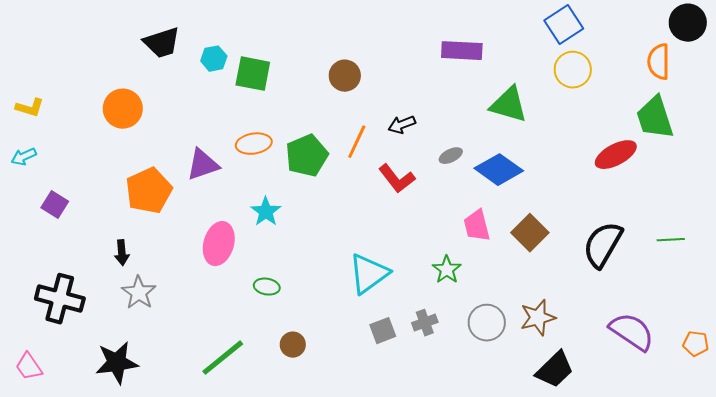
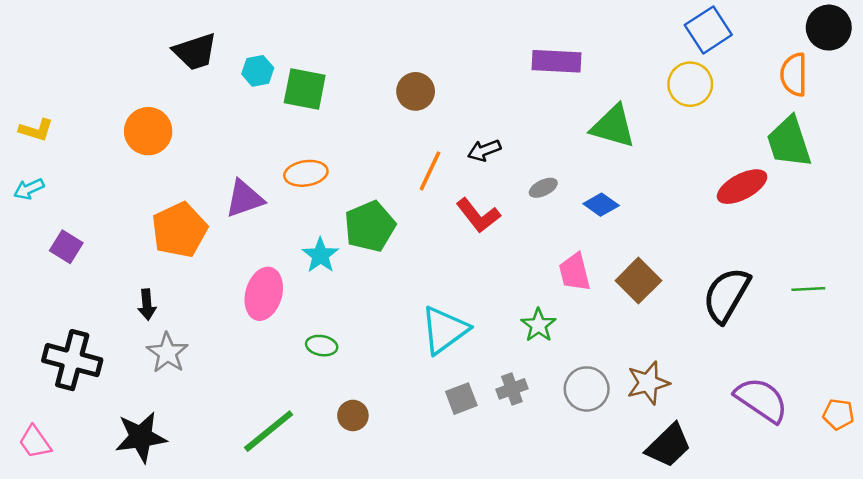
blue square: (564, 25) -> (708, 30), moved
green pentagon: (307, 156) -> (370, 226), moved
blue diamond: (499, 170) -> (601, 205), size x0.6

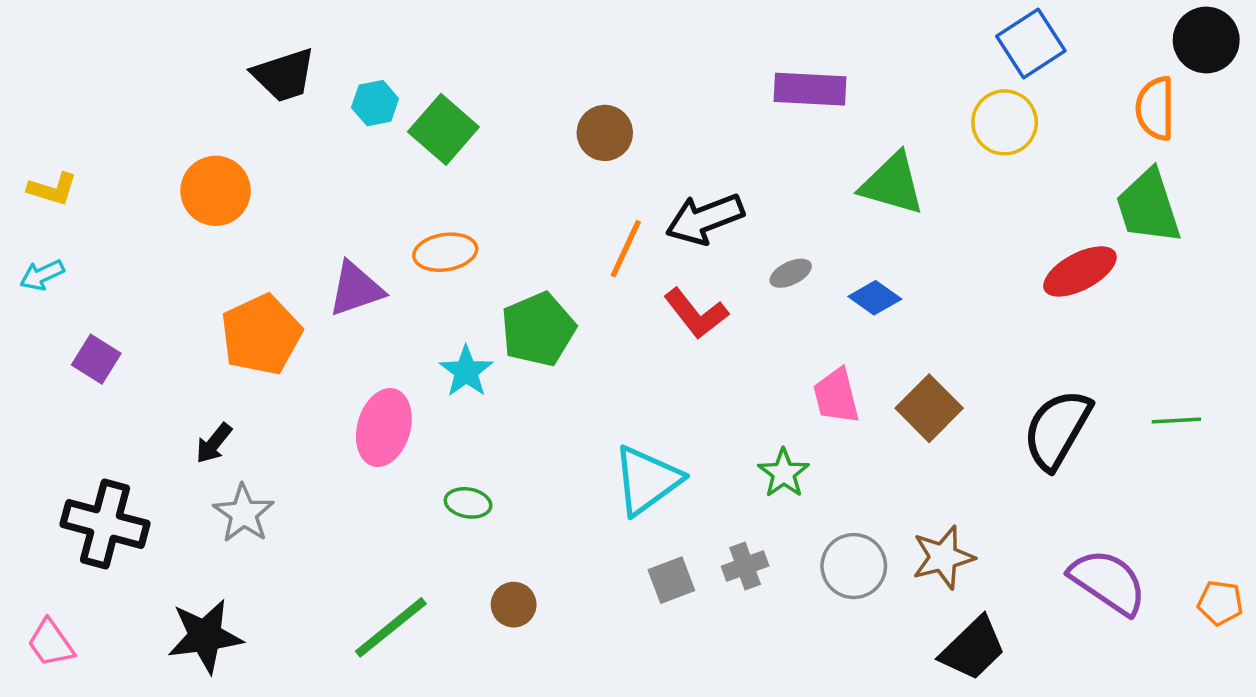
green square: (305, 89) -> (443, 129), turned 30
black arrow: (484, 150) -> (705, 219), size x1.6
black arrow: (147, 305) -> (214, 443), turned 44

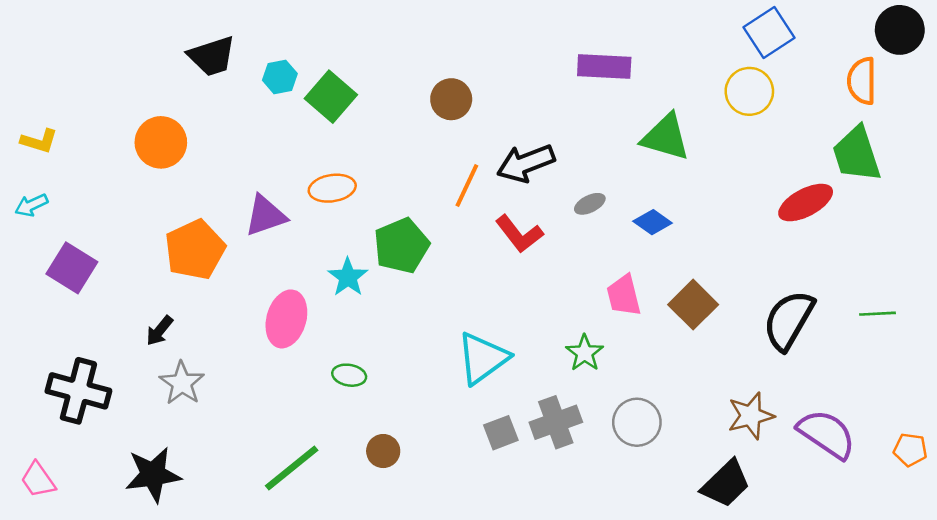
purple square: (96, 359) -> (72, 268), size x1.4
brown star: (943, 557) -> (751, 416), moved
gray cross: (745, 566) -> (556, 422), size x1.5

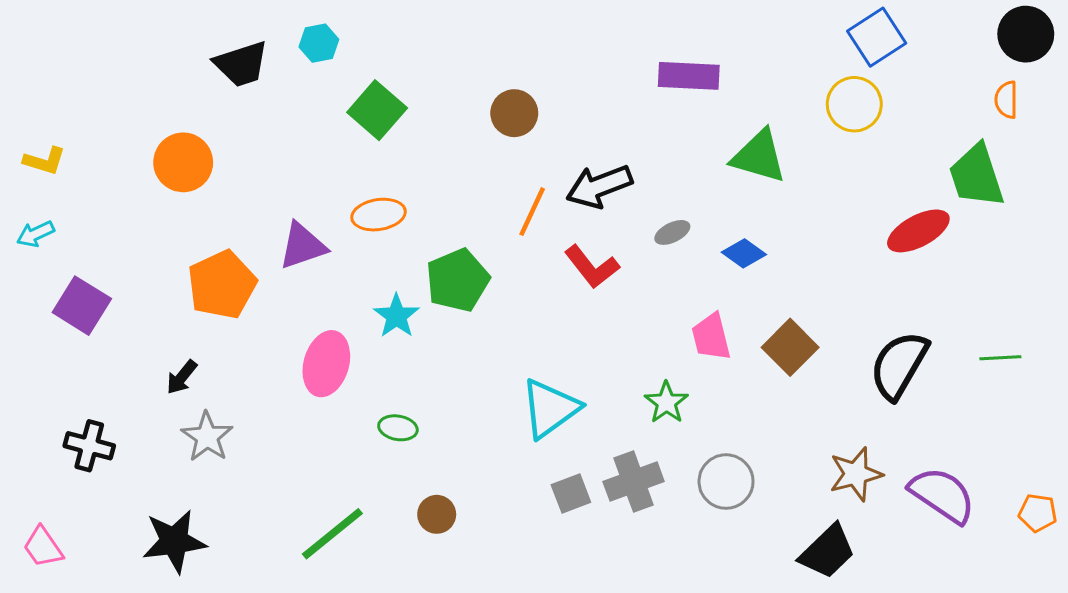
cyan hexagon: (280, 77) -> (319, 43), moved
orange semicircle: (862, 81) -> (1006, 100), moved, size x0.7
black cross: (78, 391) -> (89, 446), size x0.7

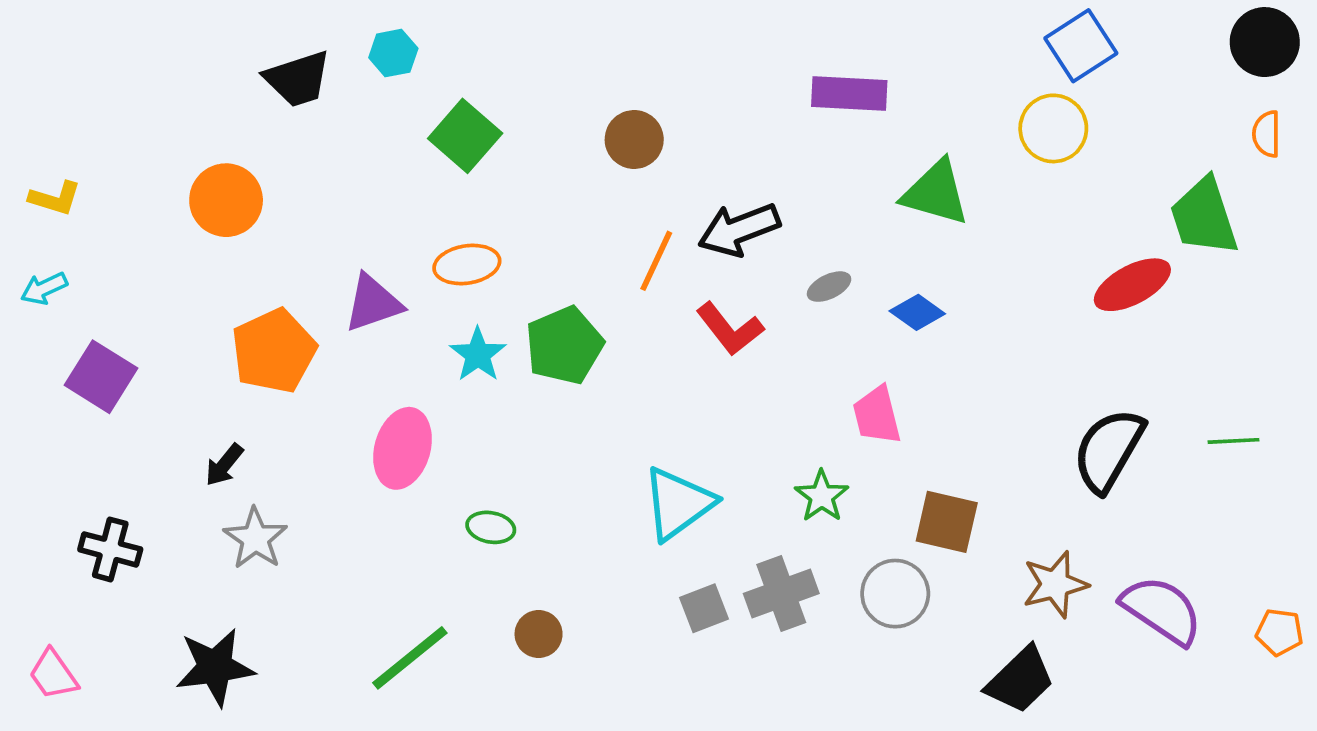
orange semicircle: (1006, 100) -> (1267, 134), moved
cyan star: (396, 316) -> (478, 355), moved
brown square: (790, 347) -> (947, 522), moved, turned -32

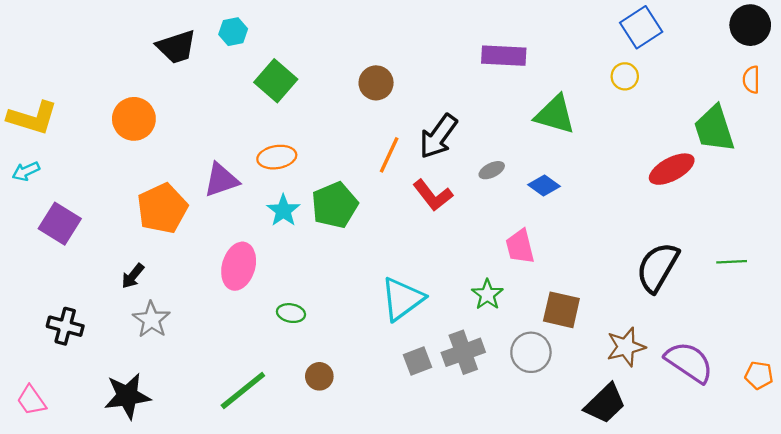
yellow circle: (1053, 128) -> (625, 76), size x0.7
yellow L-shape: (55, 198) -> (32, 118), size x1.6
black arrow: (739, 230) -> (438, 136), turned -33

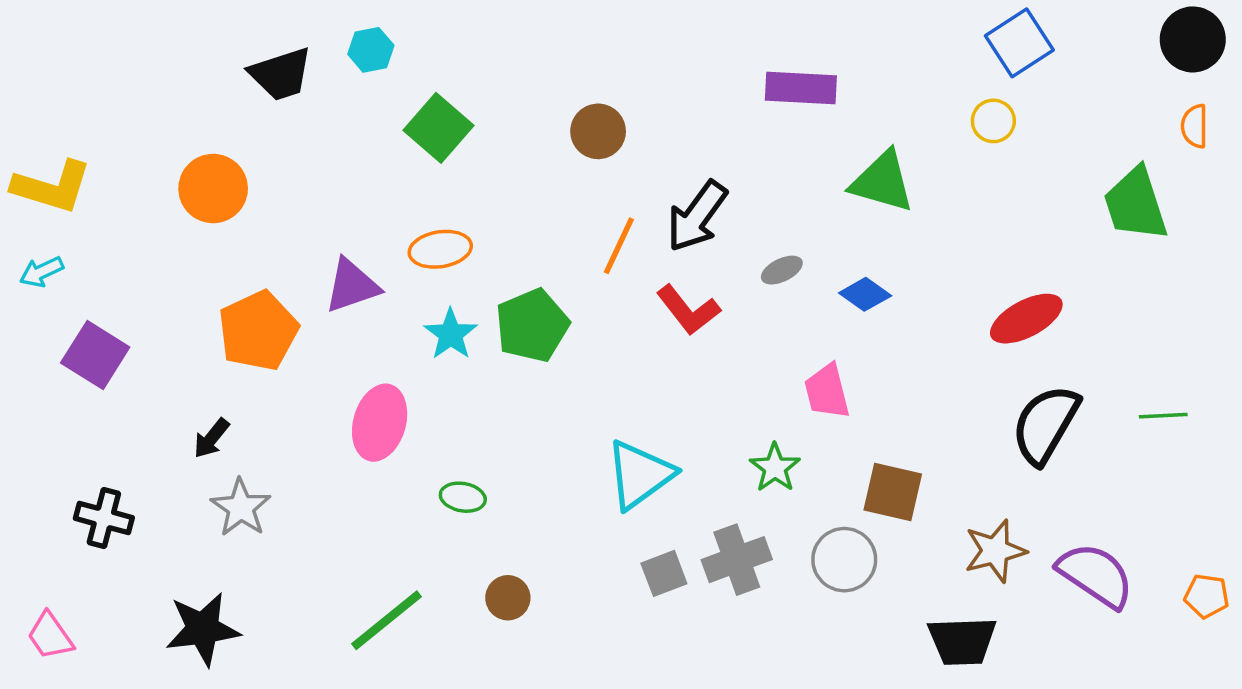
red ellipse: (672, 169) -> (1026, 319), moved
black trapezoid: (605, 404) -> (962, 641), turned 42

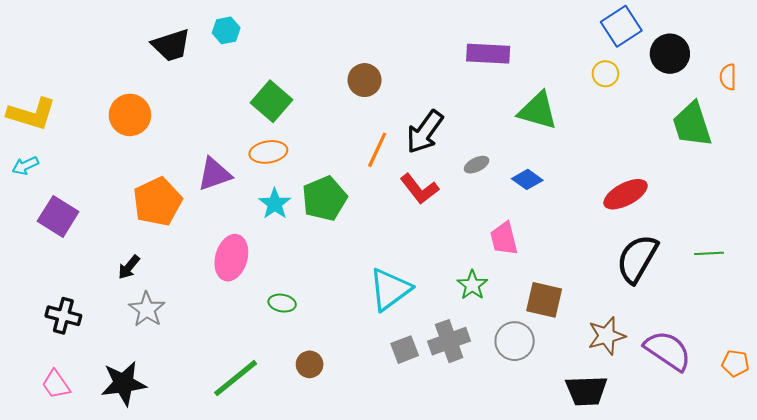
black circle: (1193, 39) -> (670, 54), moved
green square: (439, 128) -> (272, 101), moved
pink trapezoid: (50, 636) -> (56, 384), moved

